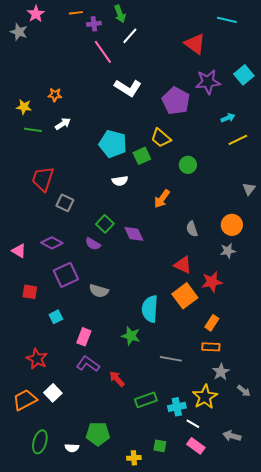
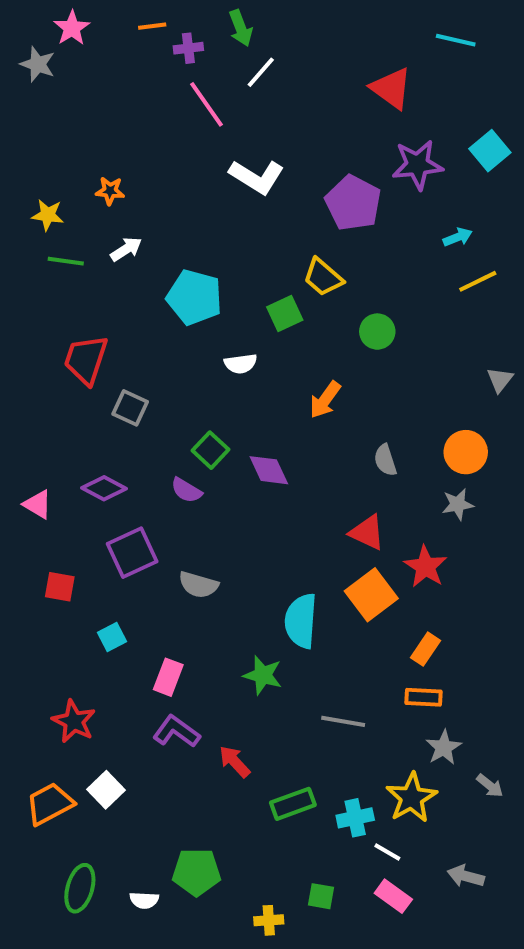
cyan pentagon: (113, 144) -> (194, 297), moved
red star: (212, 282) -> (426, 567), turned -30

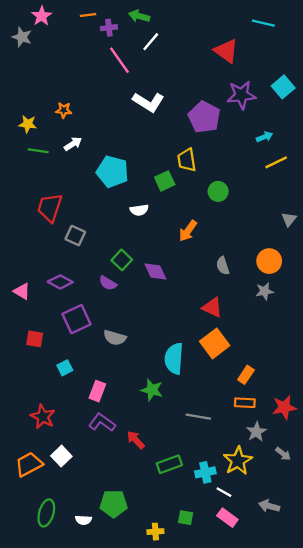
green arrow: (241, 28) -> (139, 16), turned 126
yellow trapezoid: (323, 277) -> (187, 160), turned 40
red star: (426, 567) -> (284, 407), moved, turned 30

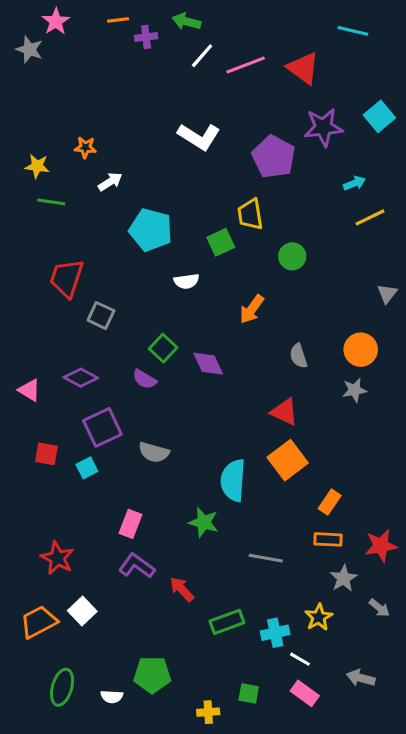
pink line: (119, 60) -> (246, 65), moved, turned -76
white arrow: (73, 144) -> (110, 182), moved
cyan square: (65, 368) -> (87, 468), moved
yellow star: (238, 461) -> (319, 617), size x0.7

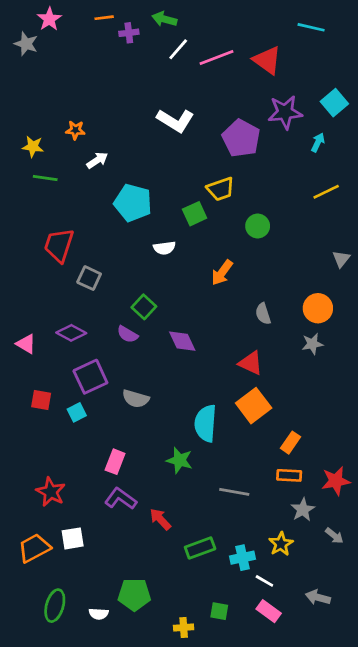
cyan arrow: (354, 183) -> (318, 142), moved, turned -42
yellow trapezoid: (250, 214) -> (221, 189), turned -100
purple diamond: (208, 364) -> (182, 341), moved
white square: (82, 611) -> (73, 538), turned 35

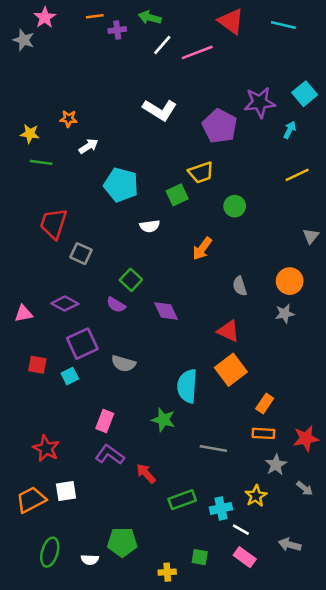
red triangle: (267, 60) -> (231, 21), moved
pink triangle: (26, 344) -> (24, 314), turned -42

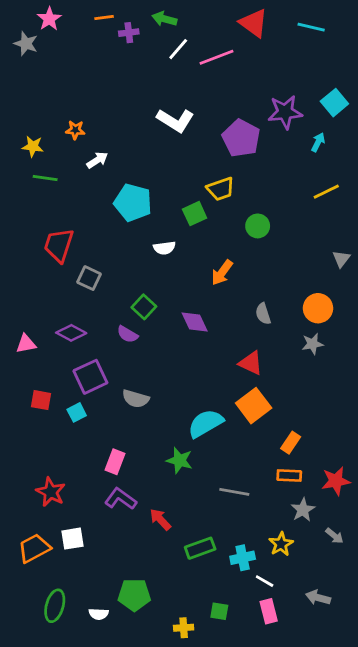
purple diamond: (166, 311) -> (195, 322), moved
cyan semicircle: (187, 386) -> (206, 423), turned 56
pink rectangle: (245, 557) -> (269, 611), turned 40

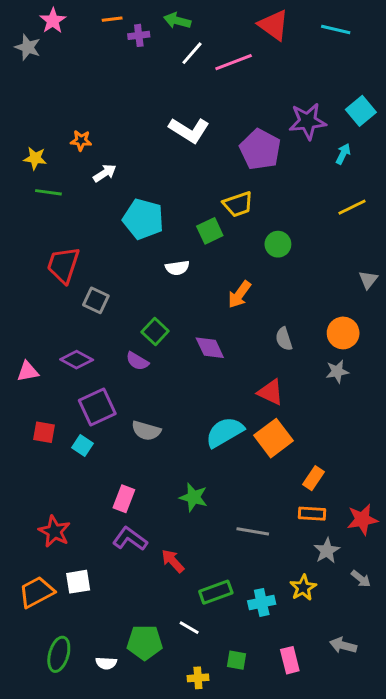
cyan square: (77, 412) -> (83, 446), turned -30
cyan semicircle: (206, 423) -> (225, 432), moved
white line: (265, 581) -> (189, 628), moved

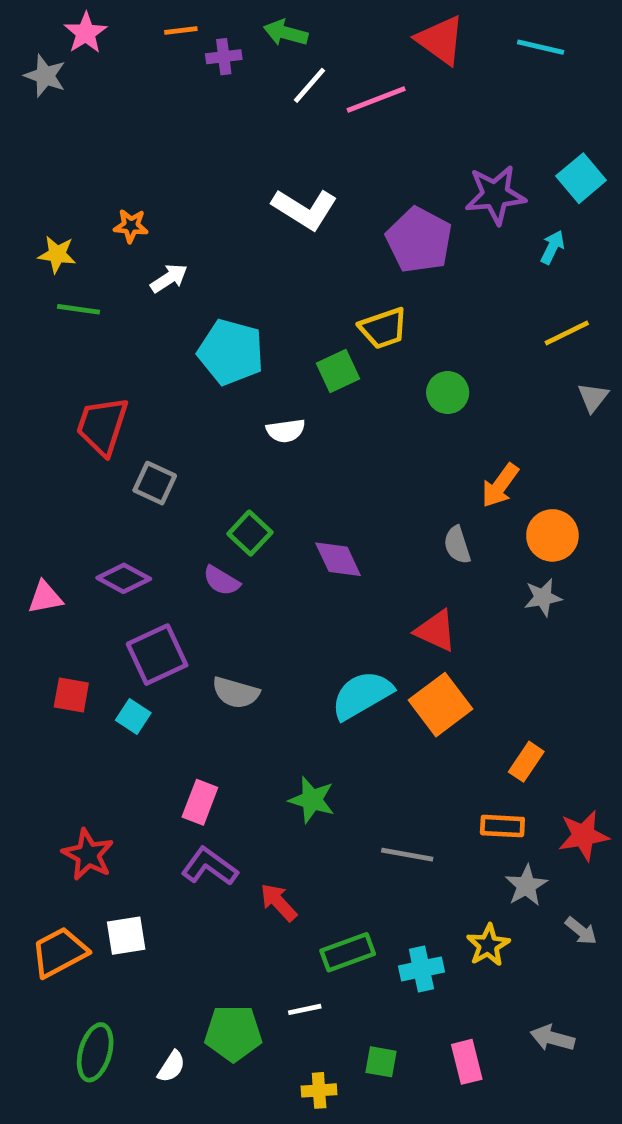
gray triangle: (368, 280) -> (593, 397), moved
orange arrow: (239, 294) -> (500, 485), moved
orange rectangle: (313, 478) -> (526, 762), moved
white line: (189, 628) -> (305, 1009), turned -42
white semicircle: (106, 663) -> (171, 1067), turned -60

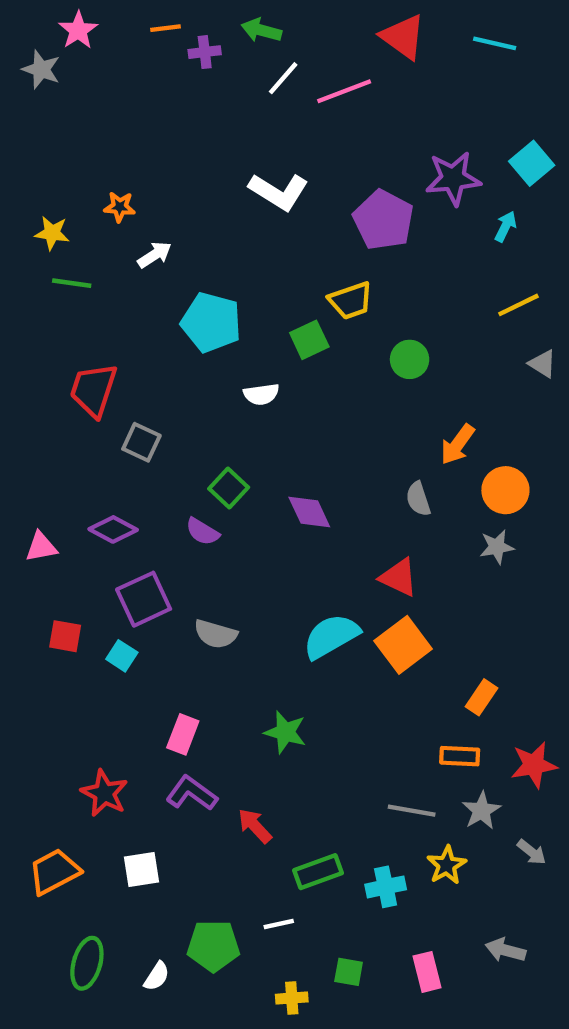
gray triangle: (593, 397) -> (543, 364), turned -36
red star: (88, 855) -> (104, 793), moved
gray line: (407, 855) -> (412, 811), moved
white square: (126, 936) -> (141, 869), moved

